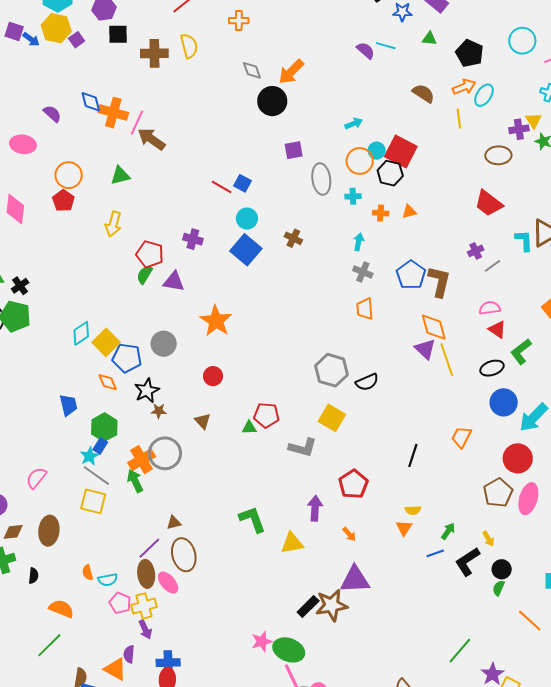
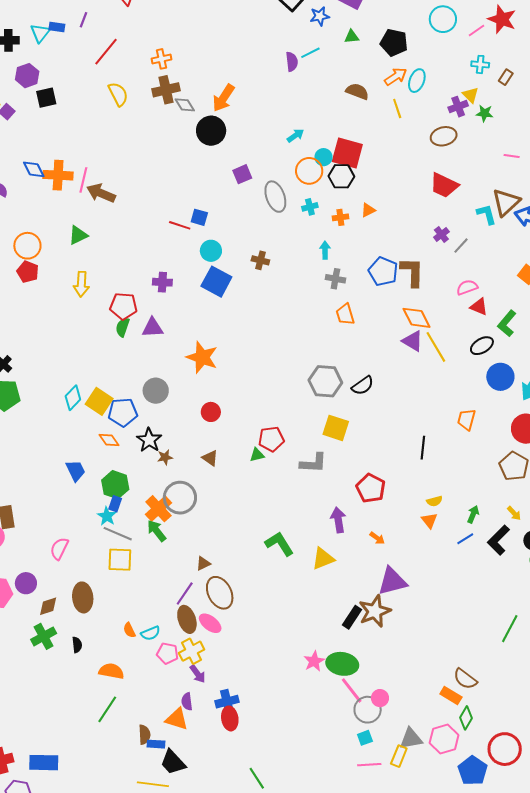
cyan line: (386, 46) -> (310, 53), turned -30
purple semicircle: (366, 50) -> (292, 62), turned 54
brown cross: (154, 53) -> (166, 90), moved

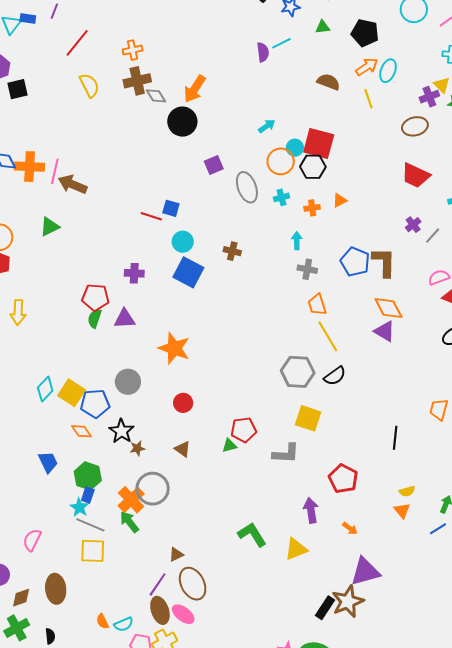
yellow arrow: (81, 284) -> (18, 312), moved
yellow line: (436, 347) -> (328, 336), moved

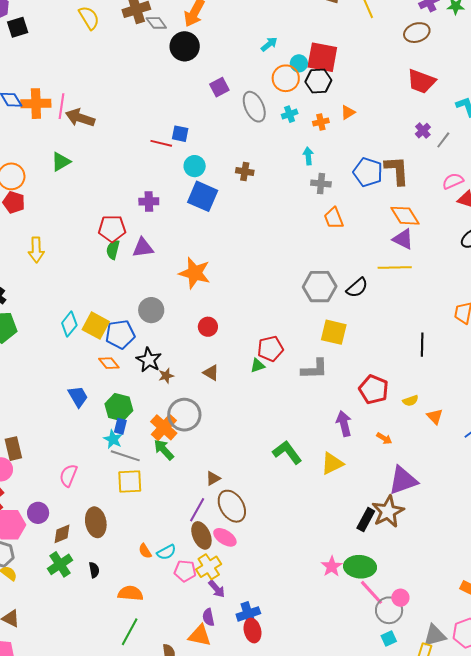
yellow line: (328, 336) -> (395, 268), moved, turned -56
yellow semicircle: (407, 491) -> (410, 401), moved

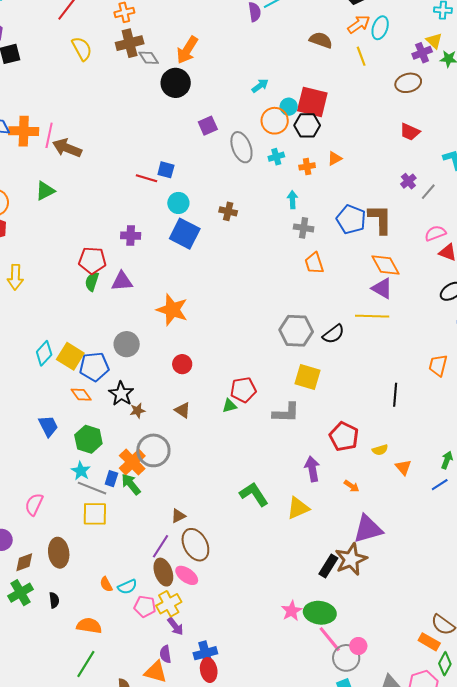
red trapezoid: (421, 81) -> (410, 132), size x0.7
blue rectangle: (120, 426) -> (111, 479), moved

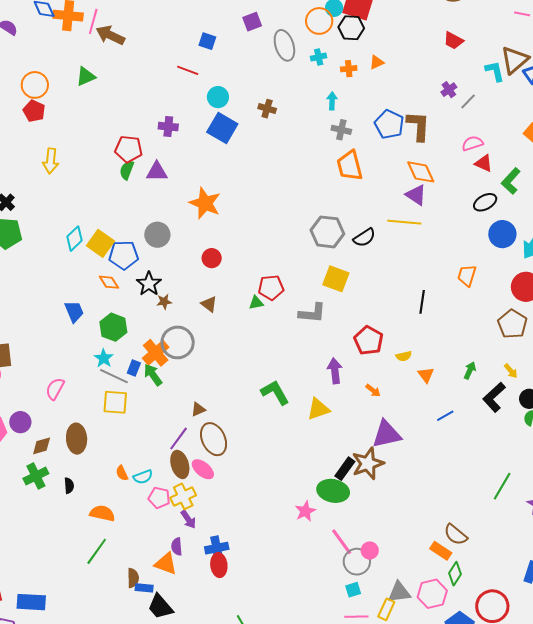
blue square: (166, 170) -> (207, 41), moved
orange trapezoid: (314, 263) -> (350, 166), size x1.4
blue line: (440, 485) -> (445, 416), moved
green ellipse: (320, 613) -> (333, 491), moved

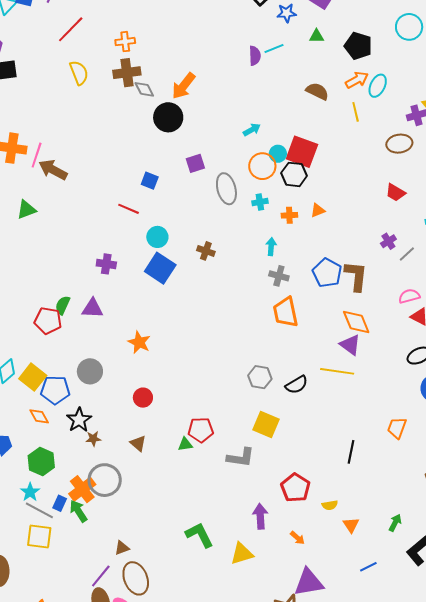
red pentagon: (129, 149) -> (48, 321), moved
orange star: (205, 203) -> (139, 342), size x0.7
gray hexagon: (327, 232) -> (260, 377), size x0.7

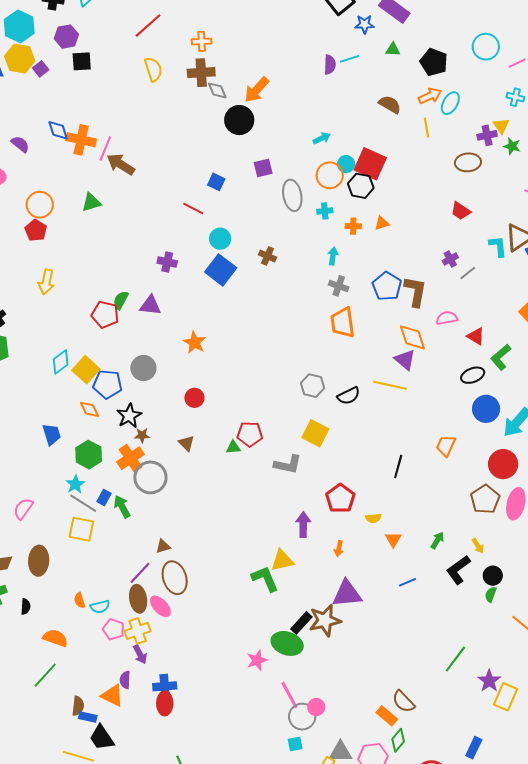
pink semicircle: (409, 296) -> (447, 318), moved
orange cross: (82, 489) -> (130, 458), moved
green L-shape: (199, 535) -> (265, 579), moved
orange arrow: (297, 538) -> (339, 549), turned 56

